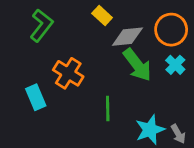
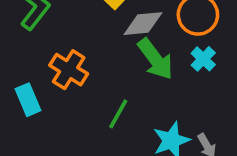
green line: (108, 109) -> (118, 114), turned 30

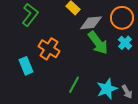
green line: (118, 114) -> (74, 85), moved

